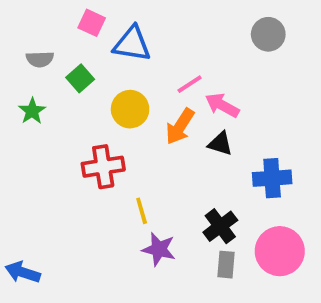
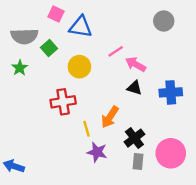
gray semicircle: (40, 59) -> (24, 36), size x1.6
orange arrow: (180, 126) -> (110, 117), moved
blue cross: (272, 178) -> (171, 92), moved

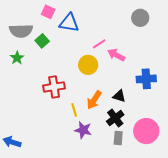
yellow circle: (79, 67) -> (88, 65), moved
black triangle: (134, 88) -> (119, 96), moved

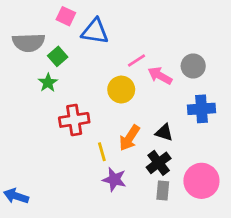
gray circle: (140, 18) -> (193, 66), moved
green star: (17, 58) -> (48, 83), moved

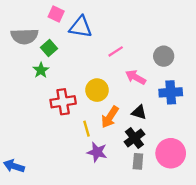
pink arrow: (160, 76) -> (136, 77), moved
yellow circle: (121, 90) -> (97, 90), moved

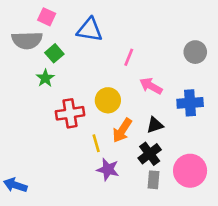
pink square: (56, 14) -> (47, 17), moved
pink line: (116, 51) -> (129, 57), turned -35
gray circle: (164, 56) -> (195, 52), moved
black triangle: (139, 112) -> (155, 125), turned -35

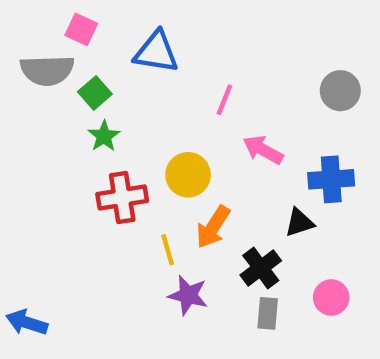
green star: (45, 78) -> (104, 136), moved
black triangle: (155, 125) -> (299, 222), moved
pink circle: (190, 171) -> (331, 297), size x0.6

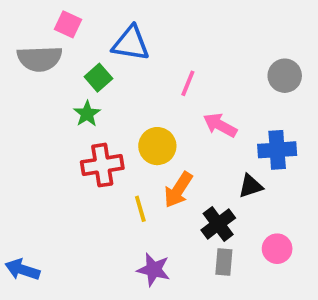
green square: (95, 93) -> (98, 78), moved
purple star: (188, 295) -> (154, 270), moved

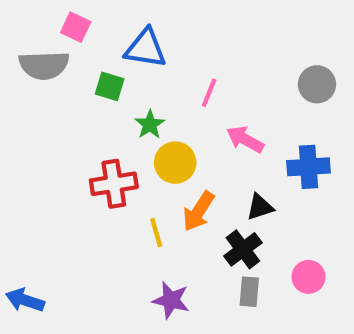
green square: (98, 78) -> (110, 86), turned -32
green star: (87, 114) -> (150, 125), moved
black triangle: (251, 186) -> (260, 207), moved

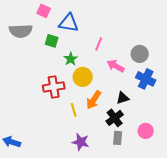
pink square: (76, 27) -> (44, 11), moved
gray circle: (317, 84) -> (140, 54), moved
blue cross: (309, 167) -> (146, 79), turned 30

